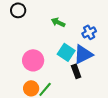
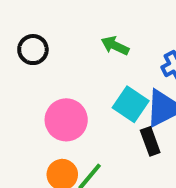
black circle: (18, 10) -> (33, 50), moved

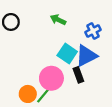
pink circle: (66, 120) -> (51, 78), moved

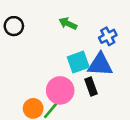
cyan square: (67, 53) -> (78, 62), turned 36
blue triangle: (86, 56) -> (100, 65), turned 30

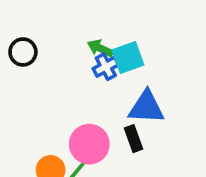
blue cross: (108, 36) -> (106, 67), moved
cyan square: (78, 62) -> (128, 58), moved

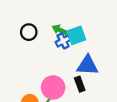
black circle: (23, 52) -> (29, 32), moved

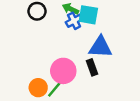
cyan square: (76, 35) -> (88, 15), turned 30

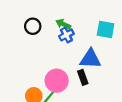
cyan square: (88, 15) -> (106, 30), moved

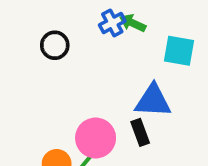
green arrow: (63, 24) -> (133, 23), moved
blue cross: (66, 35) -> (112, 23), moved

